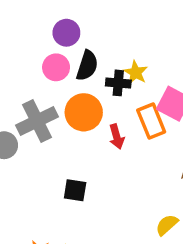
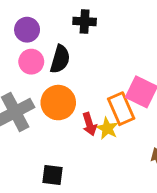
purple circle: (66, 33) -> (27, 30), moved
yellow star: (136, 73) -> (107, 128), moved
black cross: (118, 83) -> (85, 21), moved

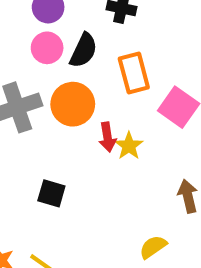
orange rectangle: (121, 109) -> (134, 73), moved

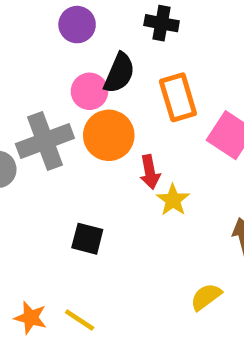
pink circle: (47, 48) -> (89, 91), moved
yellow star: (129, 146) -> (173, 200), moved

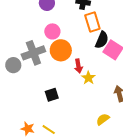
black semicircle: (119, 73) -> (102, 40), moved
orange rectangle: (178, 97) -> (92, 22), moved
black square: (87, 239) -> (52, 95), turned -32

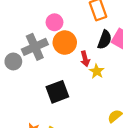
black semicircle: (102, 40) -> (105, 40), moved
black square: (52, 95) -> (57, 92), size x1.5

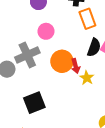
orange circle: (65, 43) -> (62, 61), moved
black square: (57, 92) -> (34, 103), moved

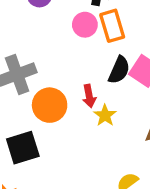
pink circle: (46, 31) -> (85, 25), moved
orange circle: (62, 61) -> (50, 105), moved

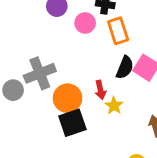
pink circle: (85, 25) -> (85, 23), moved
black square: (23, 148) -> (72, 123), moved

